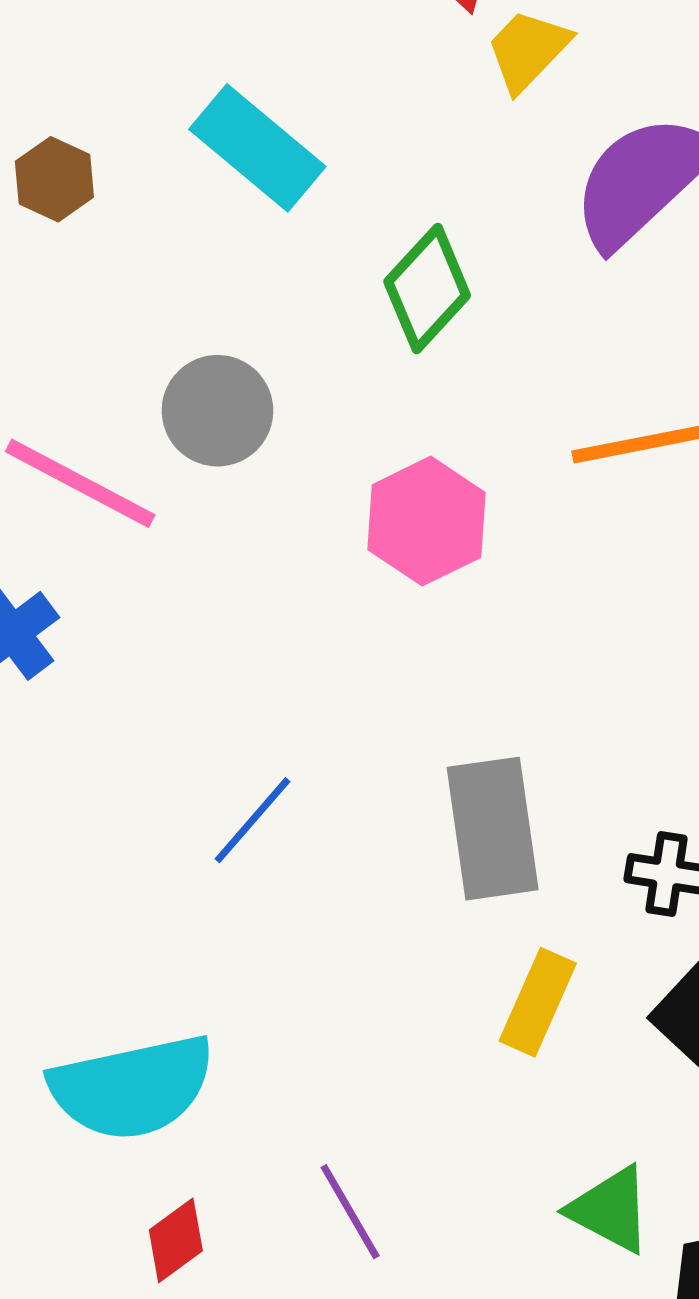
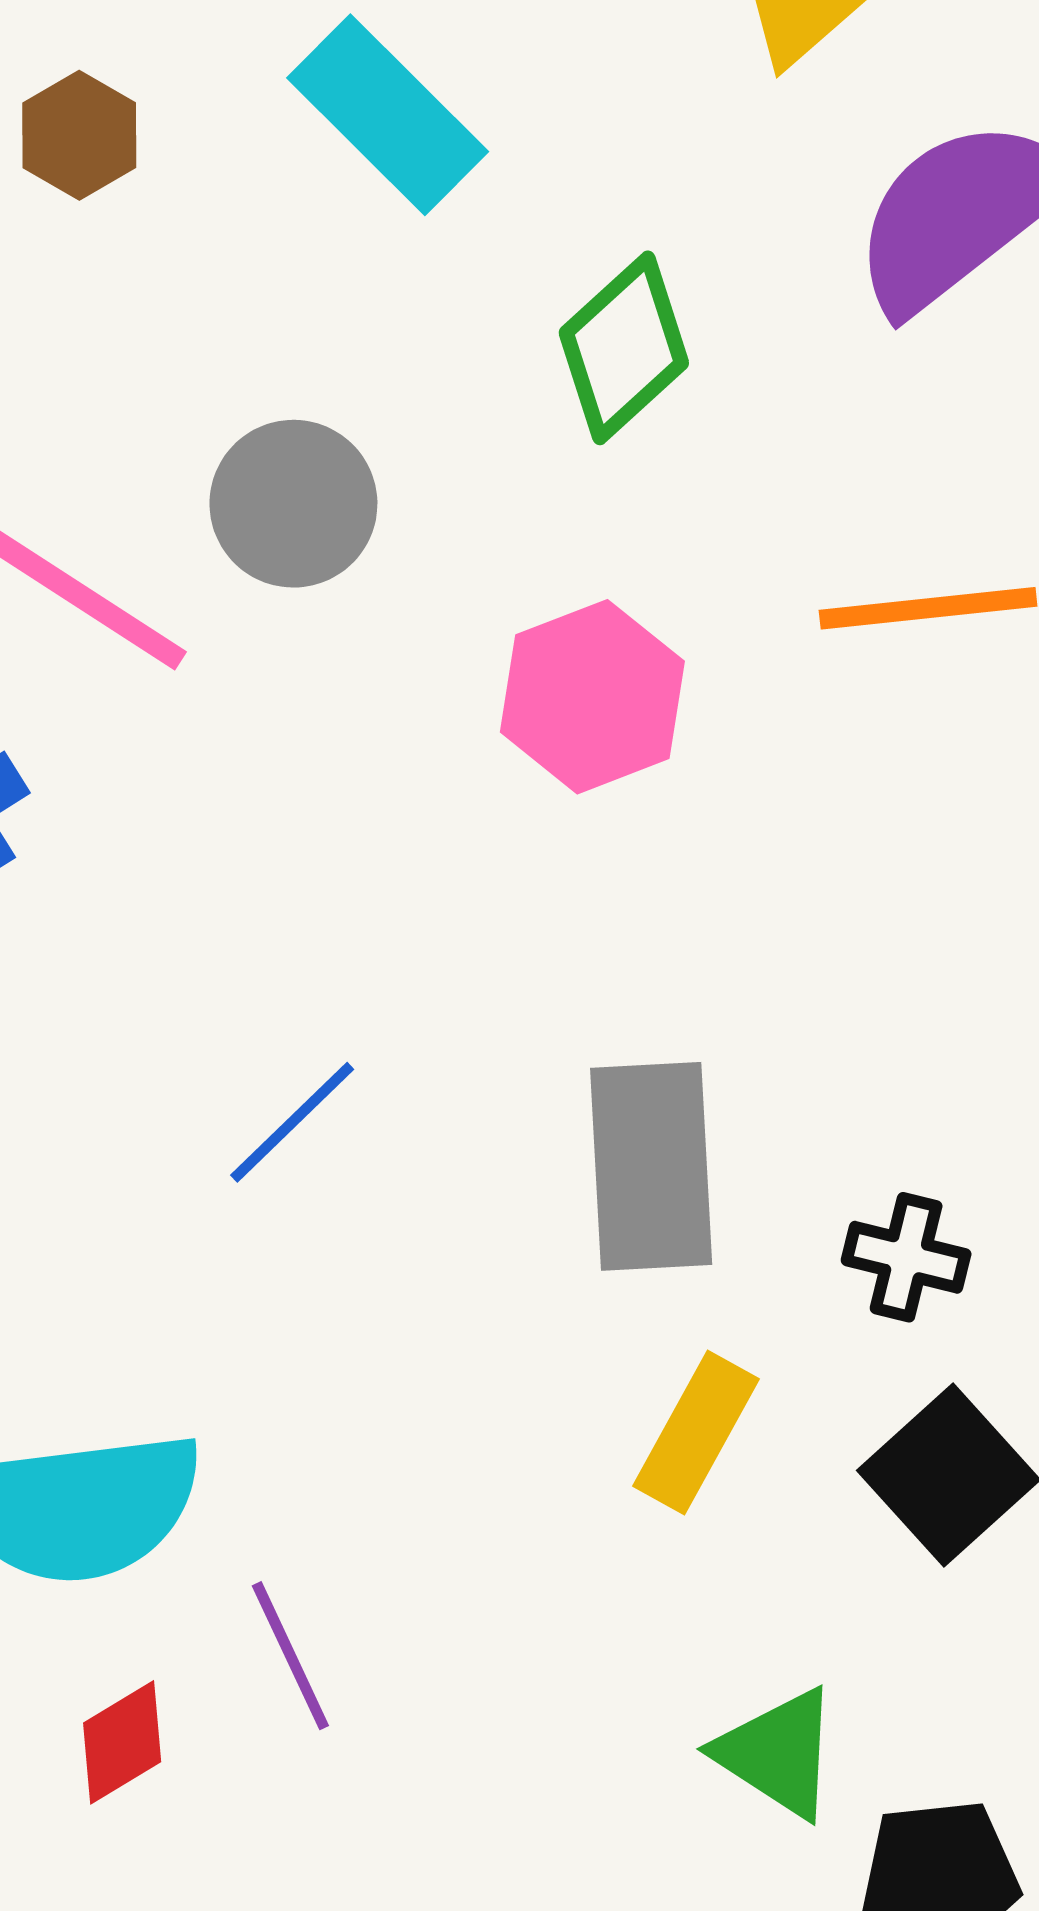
purple line: (350, 1212) -> (290, 1656), moved

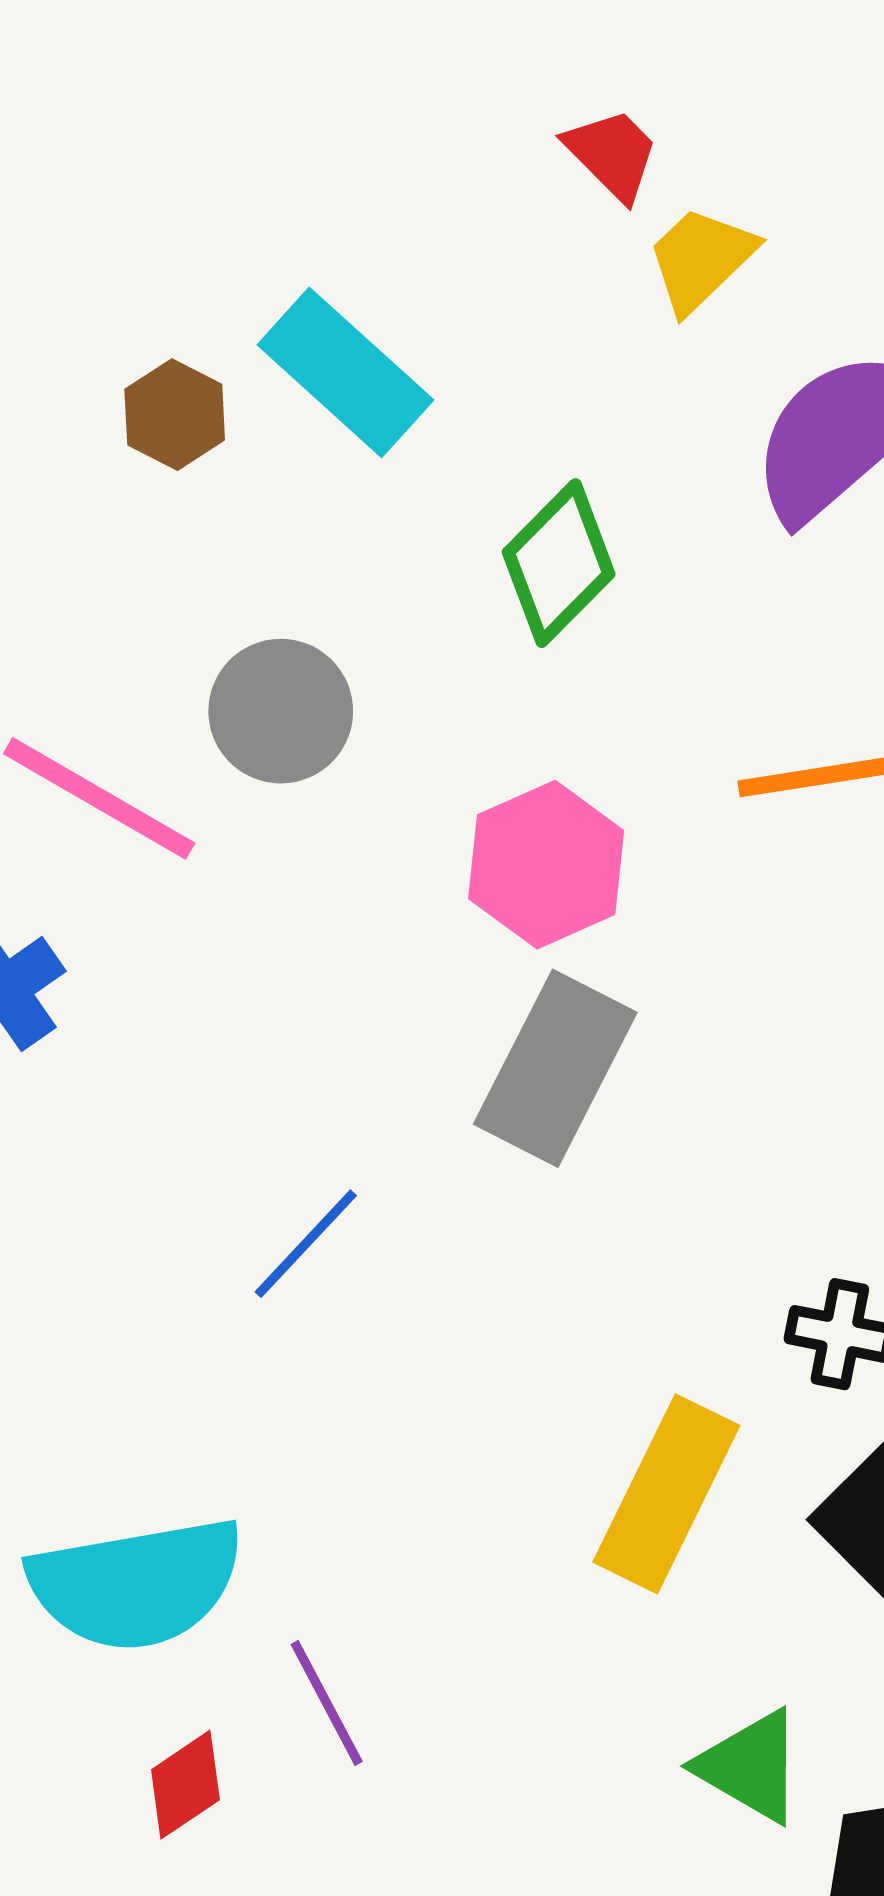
brown hexagon: (79, 135) -> (175, 415), moved
gray rectangle: (651, 1166) -> (555, 1068), moved, turned 33
yellow rectangle: (696, 1433) -> (666, 1494), size x1.4

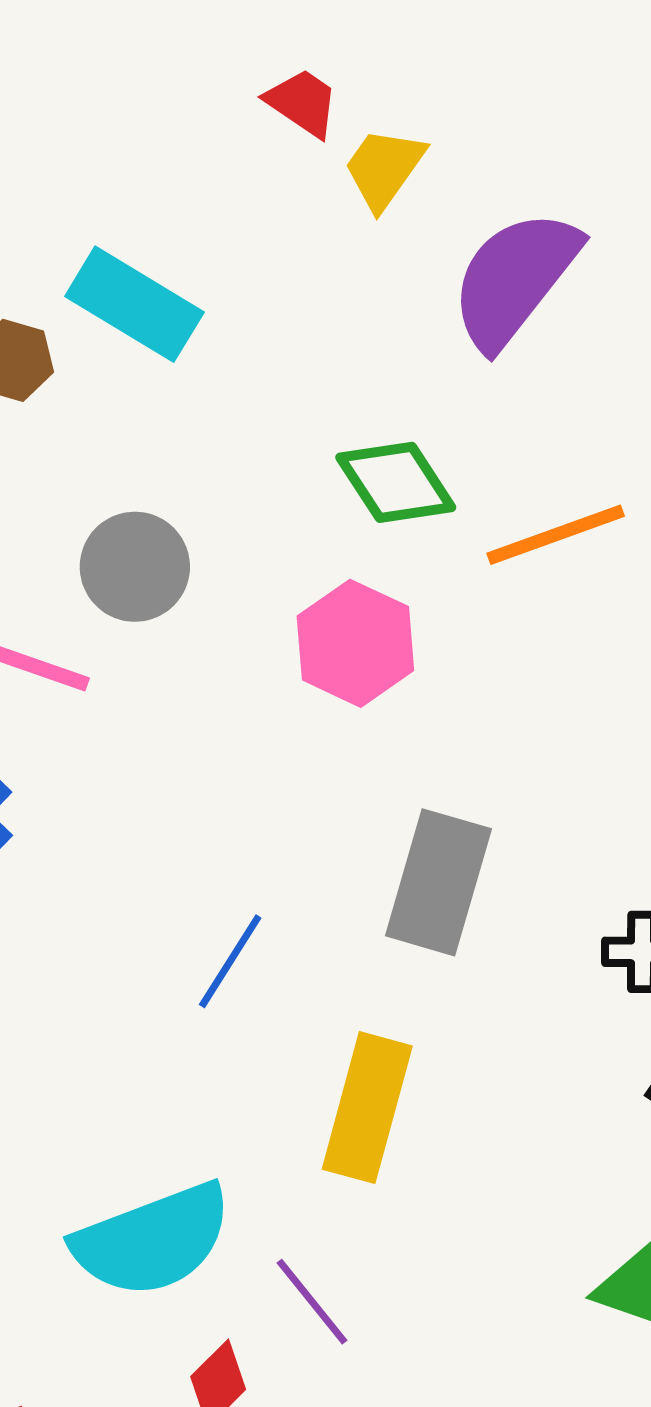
green diamond: (559, 563) -> (396, 482), moved, turned -67
gray rectangle: (555, 1068) -> (438, 882), moved
yellow rectangle: (666, 1494) -> (367, 1108), moved

